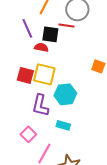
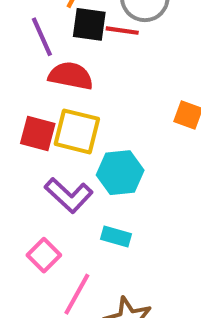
black square: (50, 34) -> (89, 24), moved
red semicircle: (41, 47) -> (71, 76), size x1.5
purple L-shape: (40, 105) -> (69, 195), turned -60

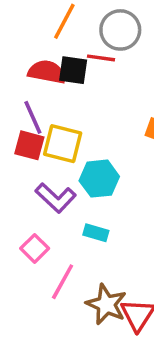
black square: (89, 24) -> (73, 70), moved
purple line: (42, 37) -> (33, 117), moved
red semicircle: (71, 76) -> (47, 72), moved

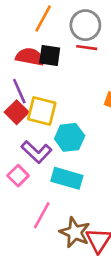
red line: (101, 58) -> (87, 48), moved
red square: (29, 145) -> (17, 112), turned 30
cyan rectangle: (96, 233) -> (67, 178), size x1.6
pink square: (35, 248) -> (18, 176), moved

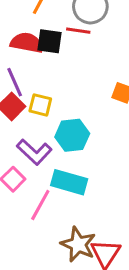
red line: (87, 48) -> (78, 31), moved
yellow square: (42, 111) -> (40, 105), size x0.7
pink line: (42, 215) -> (40, 205), moved

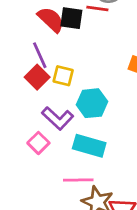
red semicircle: (27, 43) -> (51, 19), turned 32
pink line: (40, 205) -> (78, 180), moved, turned 60

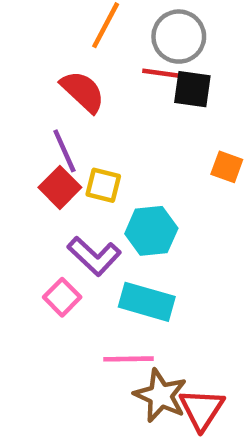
black square: (71, 18) -> (192, 89), moved

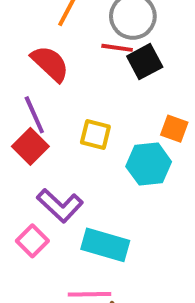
black square: (192, 89) -> (145, 62), turned -36
yellow square: (103, 185) -> (95, 135), moved
cyan hexagon: (151, 231) -> (149, 164), moved

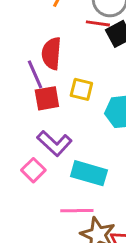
red semicircle: (50, 64) -> (51, 53), moved, turned -128
red square: (30, 146) -> (47, 98), moved, turned 35

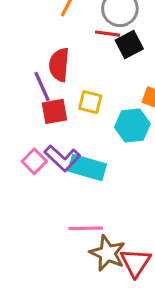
pink square: (33, 170) -> (34, 161), moved
cyan rectangle: (89, 173) -> (87, 168), moved

